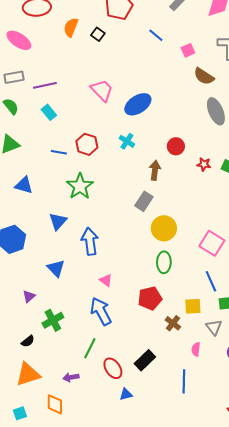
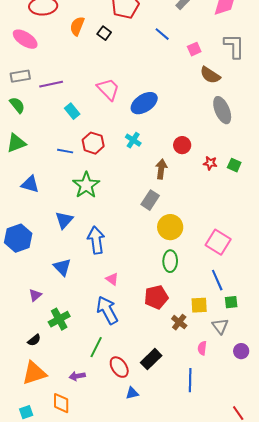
cyan rectangle: (49, 112) -> (72, 111), moved

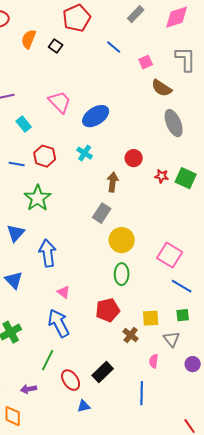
green square: (234, 165) -> (186, 178), size x1.5
blue line: (217, 280) -> (182, 286), moved, turned -35

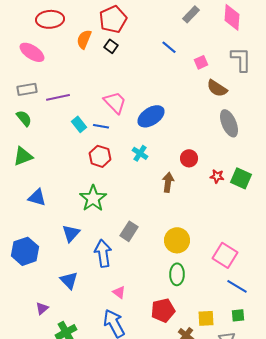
pink diamond: (177, 17) -> (232, 17), turned -68
red pentagon: (77, 18) -> (113, 19), moved
blue line: (17, 164) -> (101, 126), moved
gray rectangle: (102, 213) -> (129, 231), moved

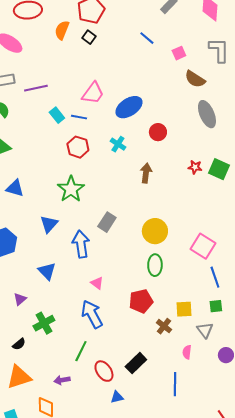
pink trapezoid: (115, 102) -> (93, 93), turned 80
red circle: (189, 158) -> (158, 132), moved
blue line: (237, 286) -> (215, 277), turned 40

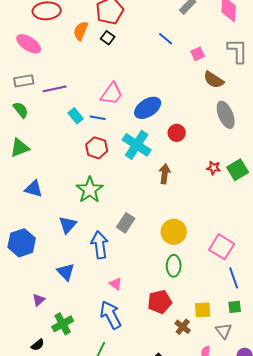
cyan cross: (118, 144) -> (137, 145), size x1.8
green square: (219, 169) -> (238, 170), turned 35

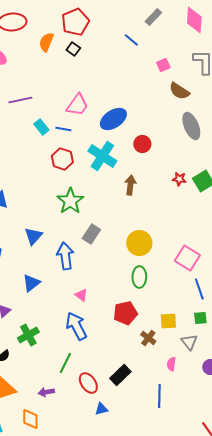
blue line: (166, 39) -> (131, 40), moved
green star: (90, 190) -> (70, 201), moved
blue triangle: (66, 272) -> (31, 283), turned 36

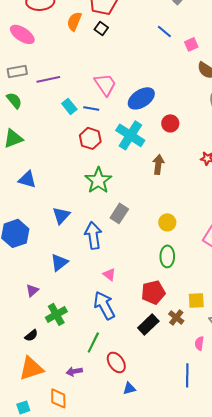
blue line: (131, 40) -> (164, 31), moved
pink trapezoid: (77, 105) -> (105, 84), turned -70
yellow circle: (139, 243) -> (167, 222), size x0.7
black rectangle: (120, 375) -> (148, 324), moved

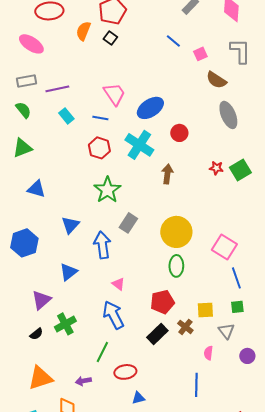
cyan rectangle: (69, 106) -> (66, 116), moved
yellow circle: (167, 222) -> (176, 232), size x1.8
purple triangle: (32, 290) -> (41, 300), size x1.5
black semicircle: (31, 335) -> (36, 334), moved
red ellipse: (116, 362) -> (125, 372), turned -65

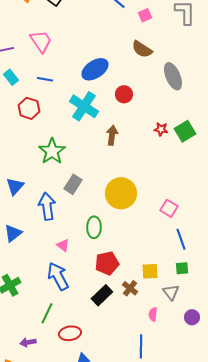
brown semicircle: (216, 80) -> (142, 49), moved
pink trapezoid: (114, 94) -> (41, 41), moved
red hexagon: (99, 148) -> (29, 108), moved
pink square: (224, 247) -> (169, 208), size x0.7
green ellipse: (176, 266) -> (94, 227), moved

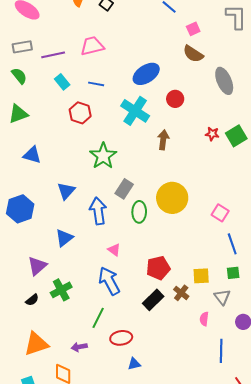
pink square: (145, 15) -> (193, 29), moved
pink trapezoid: (41, 41) -> (92, 46), turned -70
green ellipse: (94, 227) -> (139, 212), moved
blue line: (141, 346) -> (221, 351), moved

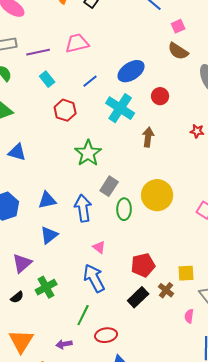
blue line: (96, 84) -> (90, 81), moved, turned -49
blue triangle: (66, 191) -> (47, 200), moved, turned 36
orange triangle: (36, 344) -> (21, 341), turned -40

